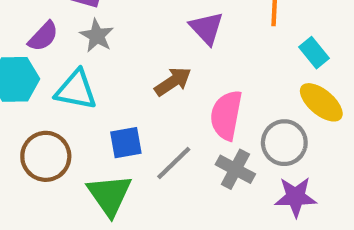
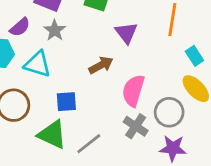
gray line: (174, 163) -> (89, 144), moved
green triangle: (110, 195) -> (52, 134), turned -36

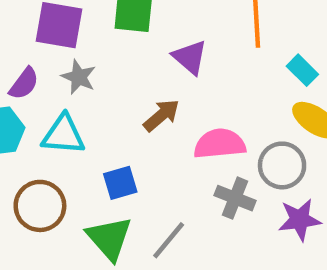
pink semicircle: (133, 91) -> (220, 144), turned 80
green triangle: (52, 134) -> (109, 238), turned 36

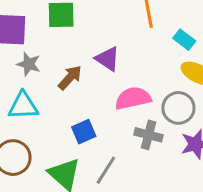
purple triangle: (190, 57) -> (108, 59), moved
brown arrow: (161, 115) -> (70, 78), moved
blue square: (120, 183) -> (84, 132), moved

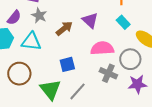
cyan rectangle: (184, 40) -> (123, 22), moved

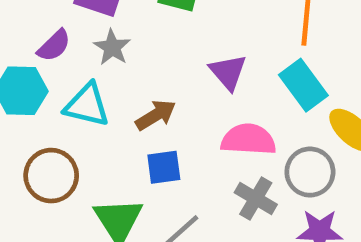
cyan rectangle: (123, 22) -> (303, 85), size x1.5
brown arrow: (64, 28) -> (156, 115), moved

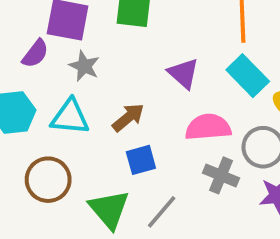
purple semicircle: (54, 46) -> (35, 54), moved

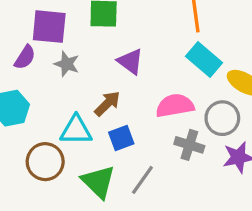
purple triangle: (184, 73) -> (130, 61), moved
cyan triangle: (70, 117) -> (76, 130), moved

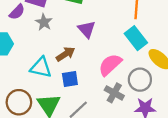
pink semicircle: (175, 106) -> (110, 65), turned -45
brown circle: (45, 162) -> (19, 102), moved

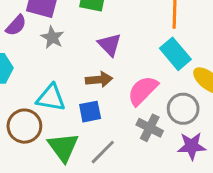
brown arrow: (65, 54) -> (99, 80), moved, turned 30
brown circle: (19, 102) -> (24, 126), moved

